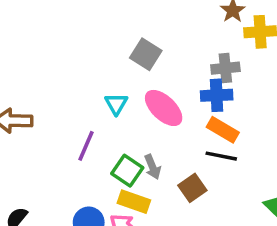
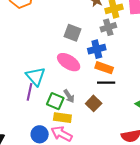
gray square: (146, 54) -> (73, 33), moved
gray cross: (225, 68) -> (108, 27), moved
cyan triangle: (116, 104) -> (36, 76), moved, size x1.5

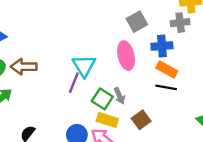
gray square: (73, 33) -> (137, 22), turned 30
pink ellipse: (69, 62) -> (126, 56), turned 35
brown square: (94, 103) -> (141, 120), moved

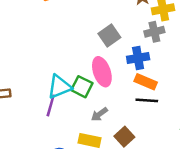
cyan triangle: (84, 66) -> (59, 87), turned 45
gray arrow: (119, 96) -> (99, 114), turned 84
green square: (102, 99) -> (82, 87), moved

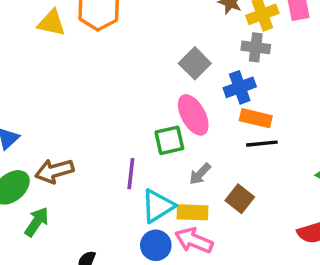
gray cross: (154, 32) -> (256, 47), turned 30
cyan triangle: (59, 87) -> (158, 206), moved
green square: (82, 87) -> (169, 140), turned -30

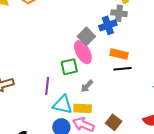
gray square: (195, 63) -> (86, 36), moved
blue cross: (240, 87) -> (108, 25), moved
brown square: (240, 199) -> (114, 122), moved
cyan triangle: (158, 206) -> (63, 105), turned 45

